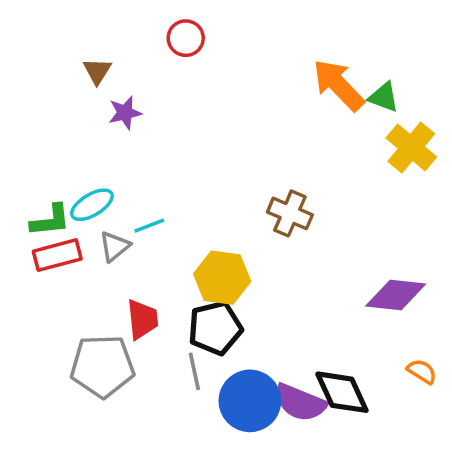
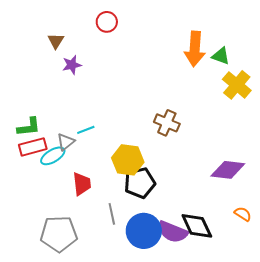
orange arrow: (338, 85) -> (195, 49), turned -132
cyan ellipse: (92, 205) -> (53, 156), moved
black pentagon: (215, 328) -> (140, 183), moved
gray pentagon: (102, 366) -> (59, 234), moved

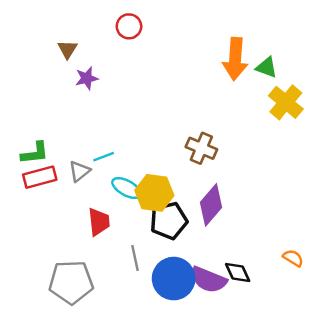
cyan ellipse: (53, 156) -> (127, 188), moved, turned 60
purple diamond: (228, 170) -> (211, 205), moved, turned -56
black diamond: (197, 226) -> (238, 272), size x0.7

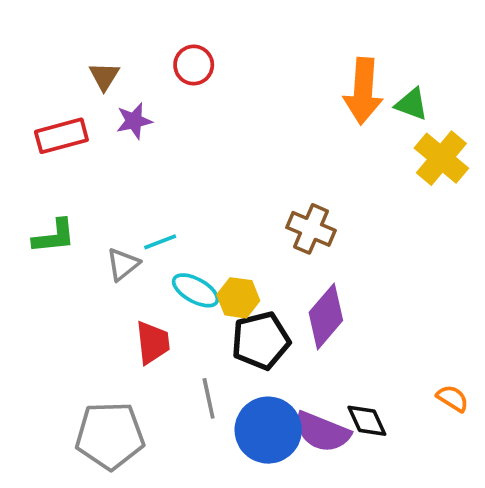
red circle: (129, 26) -> (194, 65), moved
red rectangle: (40, 177) -> (61, 136), moved
yellow hexagon: (154, 193) -> (238, 298), size x0.7

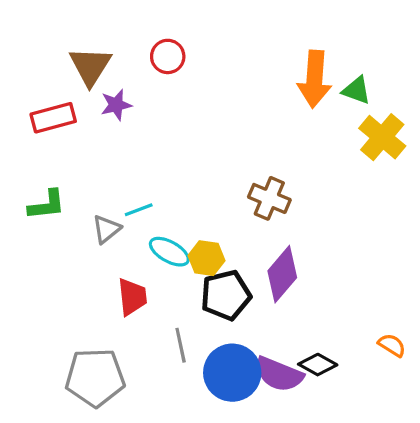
brown triangle: (104, 76) -> (90, 66), size x1.6
black diamond: (367, 421) -> (318, 365), turned -36

